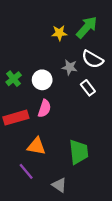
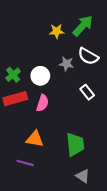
white rectangle: (88, 88) -> (87, 92), moved
red rectangle: (16, 118) -> (15, 99), moved
purple line: (26, 171) -> (25, 163), turned -35
gray triangle: (59, 185) -> (83, 176), moved

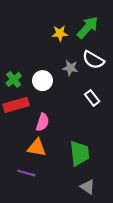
pink semicircle: (42, 103) -> (43, 122), moved

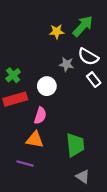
white circle: (43, 81) -> (47, 86), moved
white rectangle: (92, 98) -> (94, 80), moved

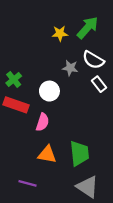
red rectangle: (15, 99) -> (16, 105), turned 35
orange triangle: (35, 140) -> (47, 154), moved
purple line: (25, 164) -> (28, 183), moved
gray triangle: (83, 177) -> (88, 187), size x1.5

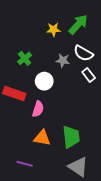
green cross: (14, 80) -> (25, 58), moved

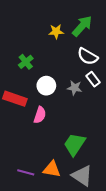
gray star: (63, 60) -> (75, 88), moved
green trapezoid: (71, 137) -> (75, 144), turned -140
orange triangle: (42, 138) -> (52, 169), moved

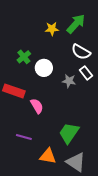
white circle: (46, 86) -> (44, 68), moved
pink semicircle: (40, 115) -> (37, 106), turned -49
purple line: (26, 172) -> (24, 137), moved

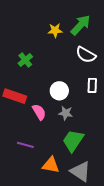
white circle: (44, 68) -> (59, 91), moved
white rectangle: (86, 73) -> (92, 85), moved, turned 40
gray star: (69, 81) -> (66, 113), moved

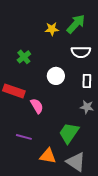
white semicircle: (86, 55) -> (81, 52), turned -30
white circle: (59, 91) -> (56, 76), moved
gray star: (66, 113) -> (87, 107), moved

